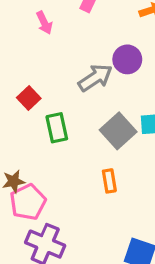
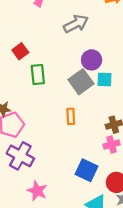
purple circle: (127, 59) -> (92, 60), moved
gray arrow: (95, 78) -> (76, 24), moved

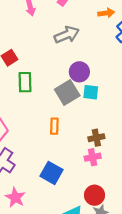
blue square: (87, 170) -> (52, 173), moved

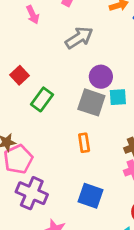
green rectangle: (25, 82) -> (42, 99), turned 48
gray square: (67, 93) -> (91, 102), turned -30

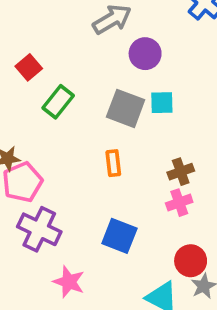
purple circle: (101, 77) -> (145, 54), moved

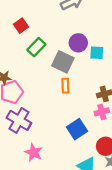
purple circle: (145, 54) -> (78, 43), moved
gray square: (126, 108) -> (63, 62), moved
blue square: (119, 236) -> (77, 129), moved, turned 30

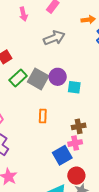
gray square: (63, 62) -> (38, 79), moved
blue square: (77, 129) -> (62, 155), moved

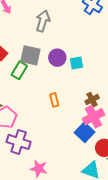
gray arrow: (54, 38) -> (43, 21), turned -35
gray square: (38, 79) -> (30, 55), moved
pink cross: (75, 143) -> (94, 117), size x1.5

